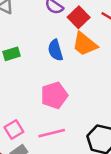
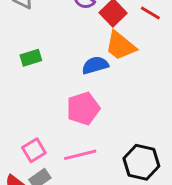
blue semicircle: (55, 50) -> (95, 65), moved, turned 90

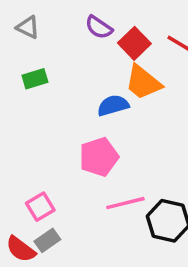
green rectangle: (31, 58) -> (35, 79), moved
pink line: (80, 155) -> (125, 203), moved

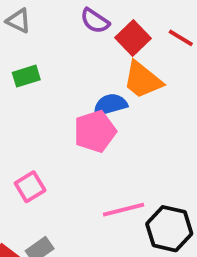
pink pentagon: (99, 157) -> (95, 131), moved
pink square: (40, 207) -> (30, 187), moved

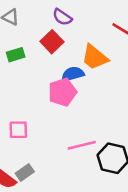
red square: (133, 38) -> (52, 42), moved
pink square: (30, 187) -> (18, 130), turned 30

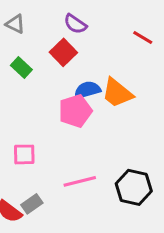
green rectangle: (16, 55) -> (21, 67), turned 60
orange trapezoid: (95, 57) -> (117, 93), moved
pink line: (82, 145) -> (80, 181), moved

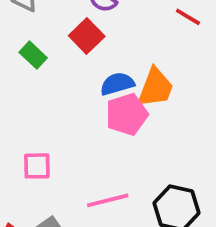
orange trapezoid: (117, 93) -> (155, 88), turned -108
pink pentagon: (75, 111) -> (127, 114), moved

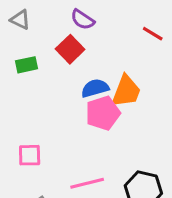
green rectangle: (33, 55) -> (26, 65), turned -55

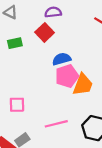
purple semicircle: (83, 20) -> (53, 12), turned 140
orange trapezoid: (126, 91) -> (83, 85), moved

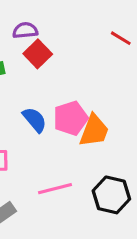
purple semicircle: (53, 12) -> (25, 30), moved
blue semicircle: (62, 59) -> (35, 120), moved, turned 66

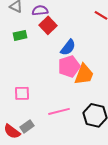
blue semicircle: (35, 120) -> (68, 47), moved, turned 78

